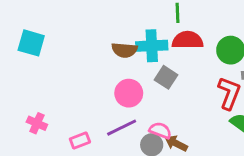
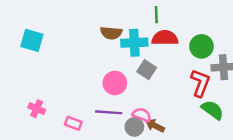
brown semicircle: (124, 50) -> (111, 33), moved
purple line: (122, 128) -> (109, 112), turned 30
pink rectangle: (80, 140) -> (73, 123), turned 42

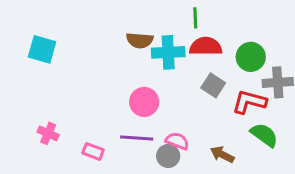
gray square: (147, 70) -> (213, 85), moved
red L-shape: (200, 83) -> (249, 102), turned -96
brown arrow: (155, 126) -> (222, 154), moved

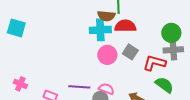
brown semicircle: (140, 40) -> (106, 16), moved
green circle: (251, 57) -> (171, 33), moved
pink circle: (144, 102) -> (107, 55), moved

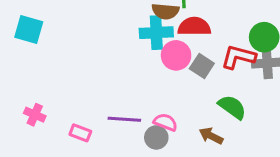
pink circle: (107, 55) -> (176, 55), moved
red L-shape: (154, 63) -> (238, 57), moved
green semicircle: (164, 85) -> (232, 107), moved

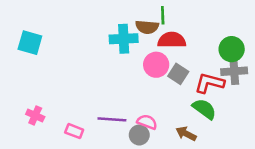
cyan cross: (156, 33) -> (124, 39), moved
red L-shape: (238, 57) -> (209, 83), moved

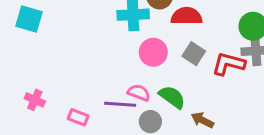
pink circle: (156, 65) -> (153, 52), moved
green semicircle: (204, 109) -> (172, 97), moved
pink semicircle: (147, 122) -> (139, 93), moved

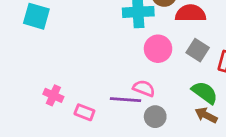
green semicircle: (172, 97) -> (205, 93), moved
pink cross: (35, 100) -> (53, 95), moved

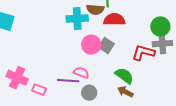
gray square: (198, 50) -> (106, 46), moved
pink cross: (53, 95) -> (17, 78), size x1.5

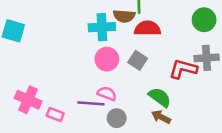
green circle: (160, 26) -> (204, 20), moved
pink circle: (91, 45) -> (107, 59), moved

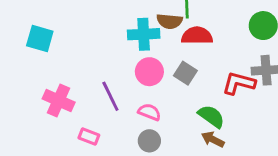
pink cross: (28, 100) -> (59, 100), moved
purple line: (91, 103) -> (110, 96), moved, turned 60
gray circle: (117, 118) -> (149, 141), moved

